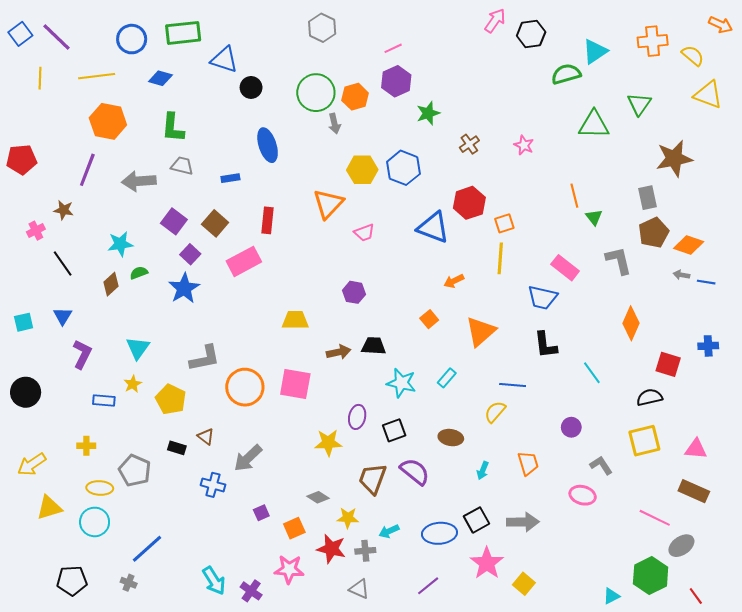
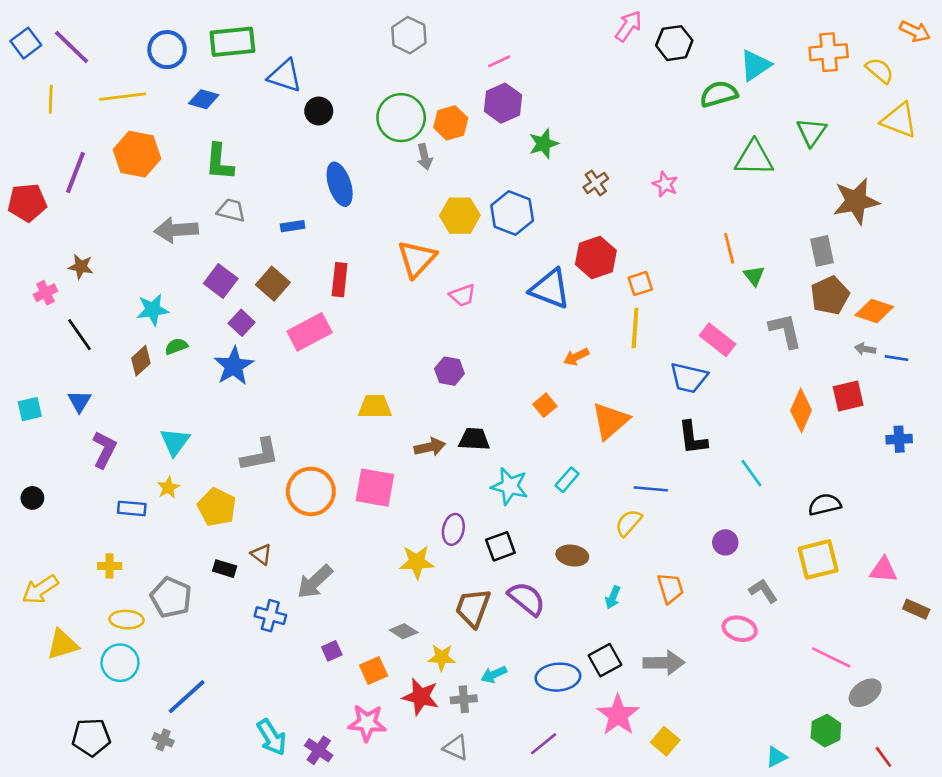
purple line: (87, 170) -> (76, 172), moved
red square: (668, 364) -> (848, 396), moved, turned -30
black circle: (26, 392) -> (32, 498), size x0.6
brown rectangle: (694, 491) -> (916, 609), moved, size x0.7
green hexagon: (651, 575) -> (826, 731), size x0.7

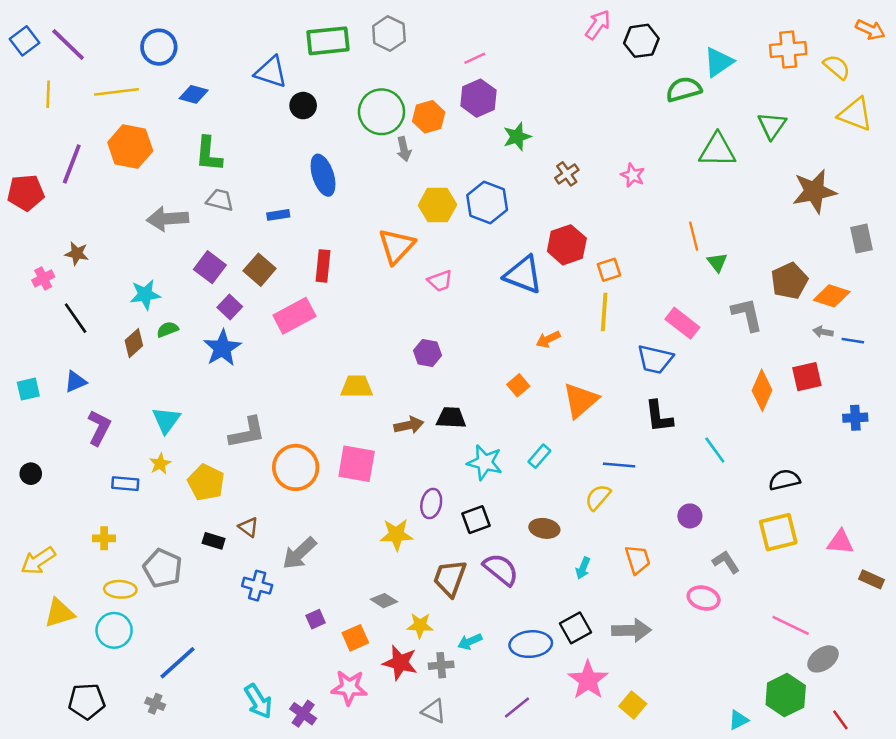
green rectangle: (232, 42) -> (328, 41), moved
gray rectangle: (822, 251) -> (862, 239), moved
blue triangle: (79, 401) -> (76, 382), turned 35
green hexagon: (826, 731) -> (786, 695), size x1.4

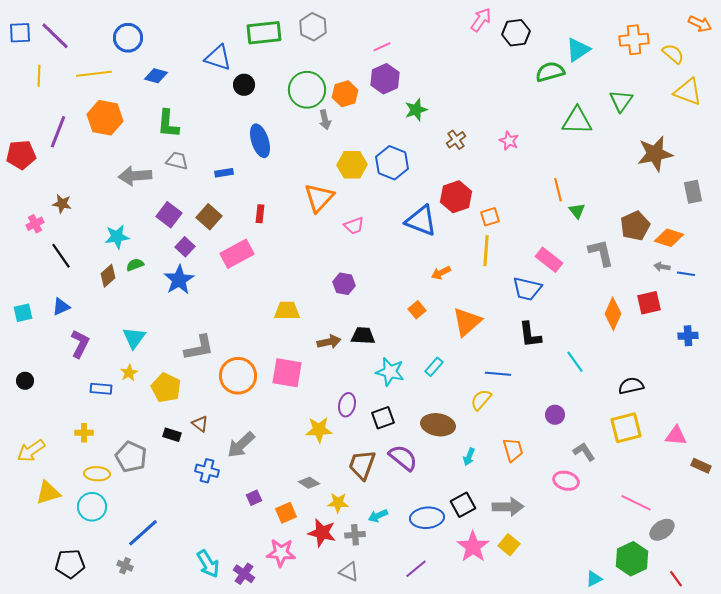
blue square: (25, 41) -> (20, 33), turned 35
red rectangle: (323, 266) -> (260, 214), size x0.7
brown ellipse: (544, 528) -> (438, 425), size x1.4
yellow square: (633, 705) -> (509, 545), moved

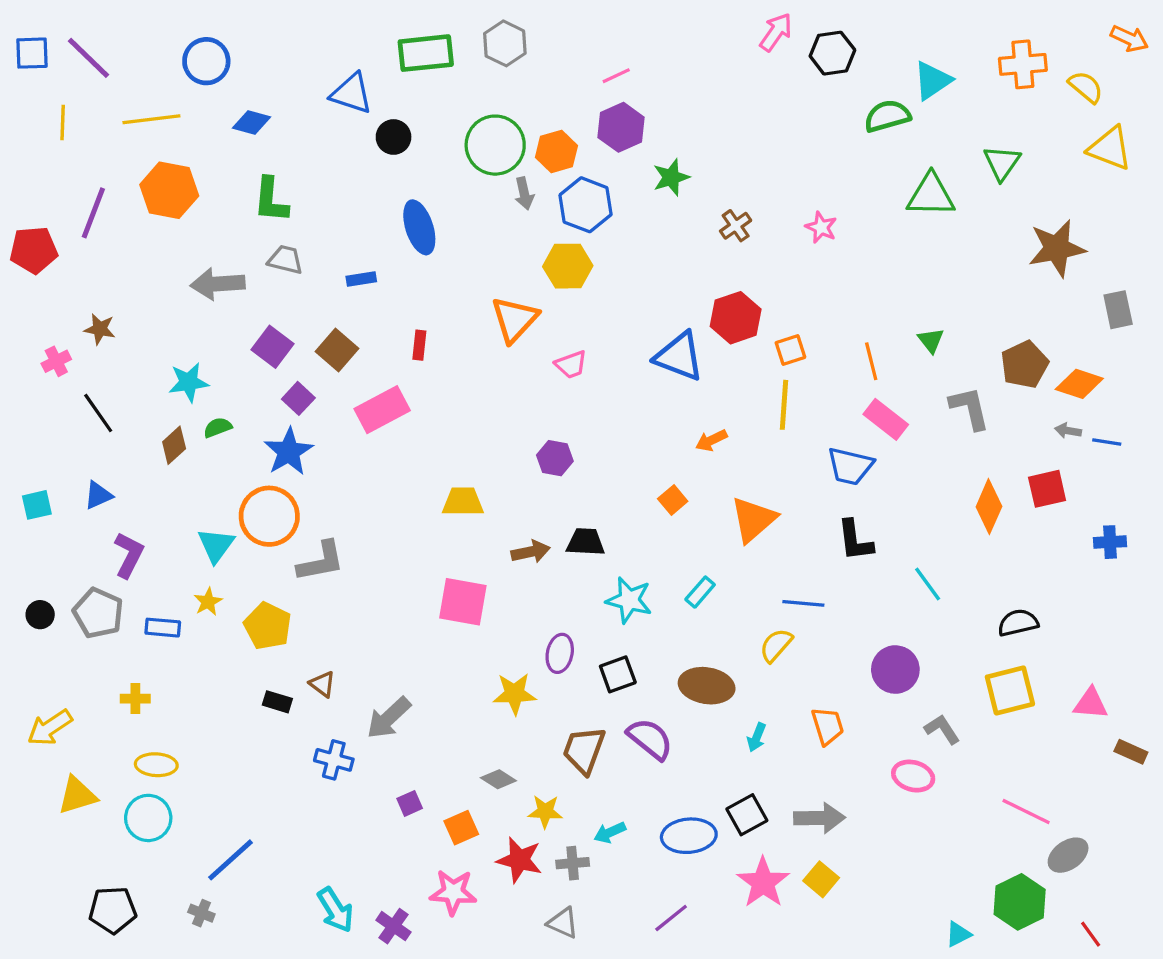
blue hexagon: (392, 163) -> (586, 205), moved
orange line: (558, 190) -> (871, 361), moved
orange circle: (238, 376) -> (269, 516), moved
purple circle: (555, 415) -> (895, 670), size x1.5
gray pentagon: (131, 457) -> (98, 613), moved

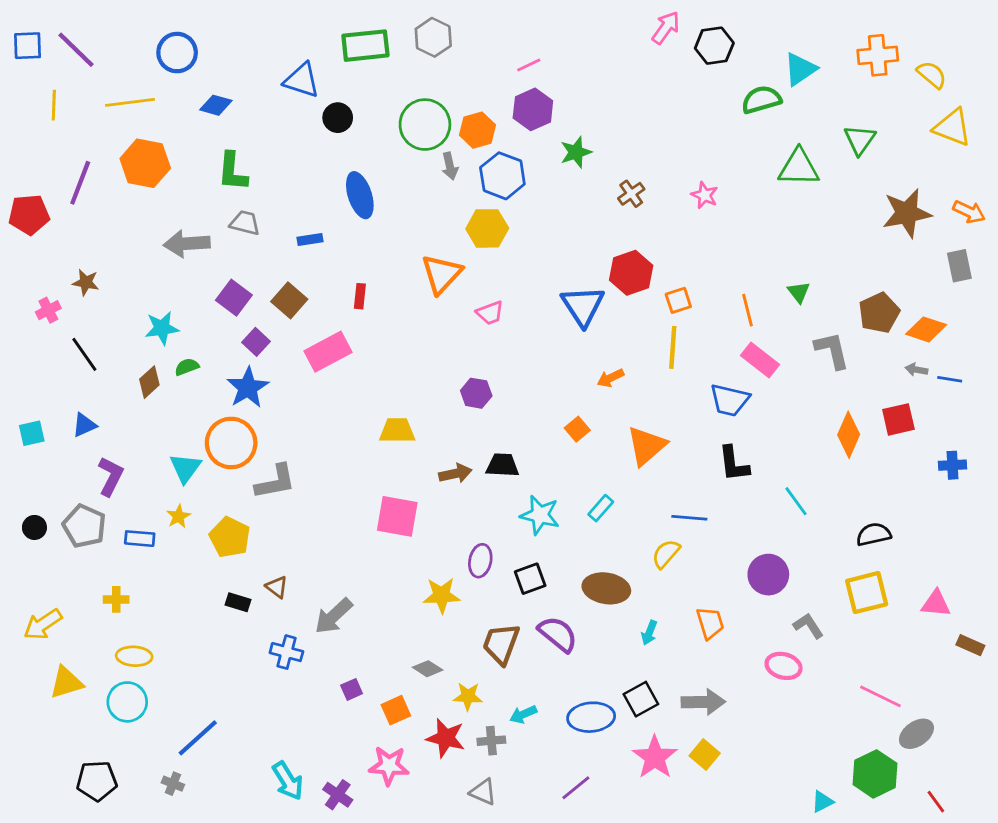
orange arrow: (1129, 39) -> (969, 212), moved
blue triangle: (679, 356) -> (583, 306), turned 36

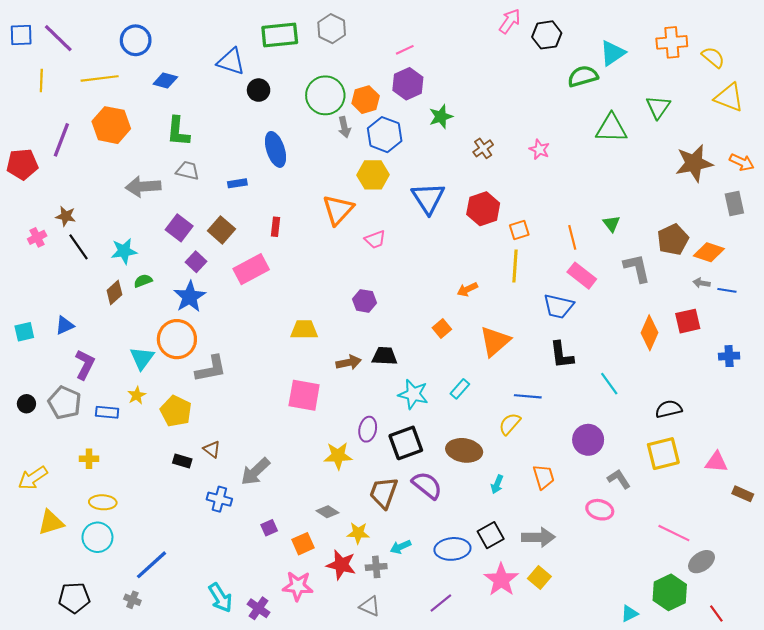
blue triangle: (583, 306) -> (428, 198), moved
black line: (84, 354) -> (78, 247), moved
black square: (530, 579) -> (406, 443), size x1.4

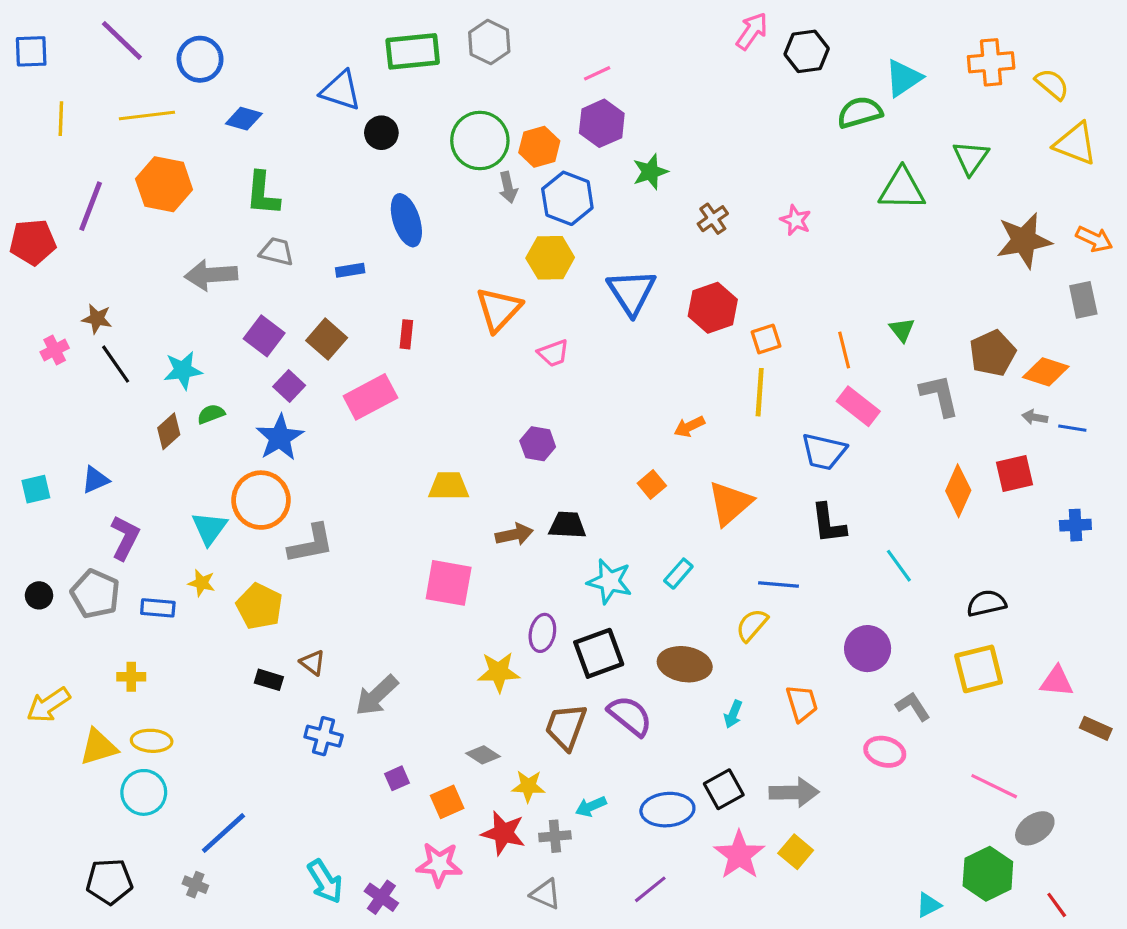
purple line: (58, 38) -> (122, 40), moved
yellow star: (137, 395) -> (202, 583), turned -30
yellow triangle: (51, 522) -> (98, 747), moved

